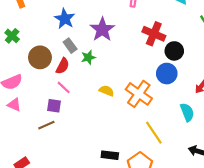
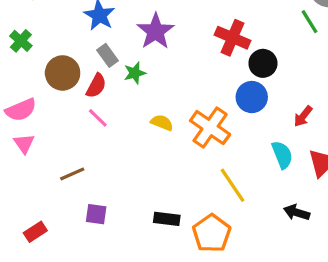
pink triangle: (14, 105) -> (24, 144), turned 32
purple square: (54, 106) -> (96, 214), moved

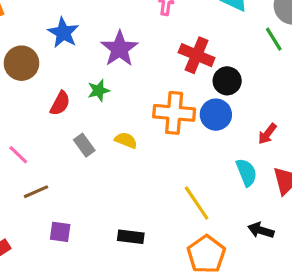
gray rectangle: (107, 55) -> (84, 145), moved
brown circle: (63, 73) -> (21, 63), moved
pink line: (98, 118) -> (18, 155), moved
orange cross: (210, 127) -> (174, 113), moved, turned -30
orange pentagon: (212, 233) -> (206, 254), moved

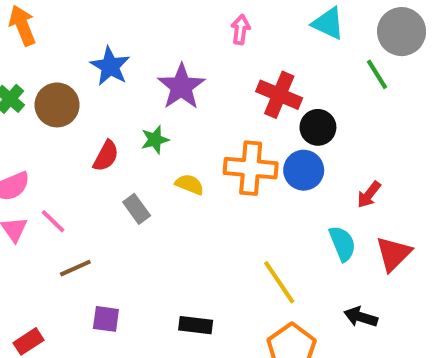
yellow semicircle: (126, 140) -> (190, 184), moved

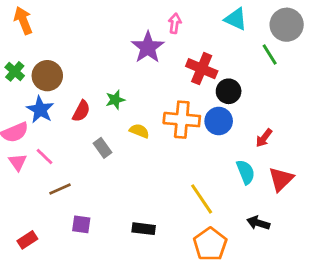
blue star: (110, 66) -> (40, 110), moved
purple star: (181, 87) -> (148, 47), moved

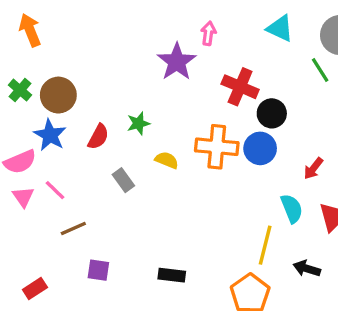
yellow line: (202, 199) -> (265, 245), moved, turned 48

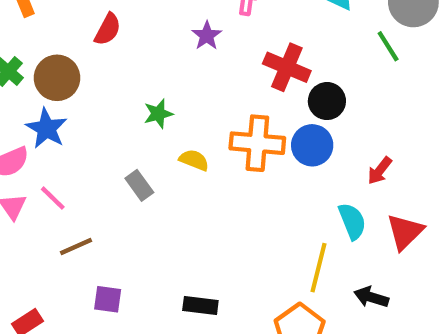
purple star: (177, 62) -> (207, 36), size x0.6
red semicircle: (98, 137) -> (108, 29), moved

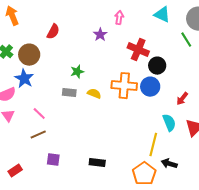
gray rectangle: (139, 185) -> (69, 93), moved, turned -48
pink line: (53, 198) -> (39, 114), moved
black arrow: (371, 297) -> (169, 164), moved

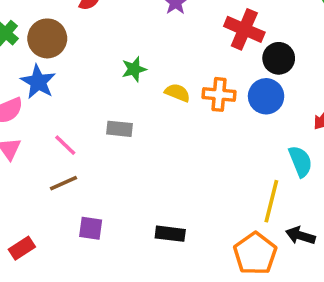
orange cross: (124, 86) -> (219, 94), size x0.7
gray rectangle: (69, 93) -> (120, 129), moved
yellow semicircle: (94, 94) -> (177, 93), moved

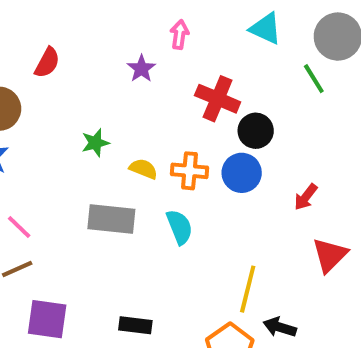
gray rectangle: (120, 129) -> (111, 219), moved, size x1.6
cyan semicircle: (300, 161) -> (179, 227), moved
purple square: (91, 228) -> (47, 319), size x1.5

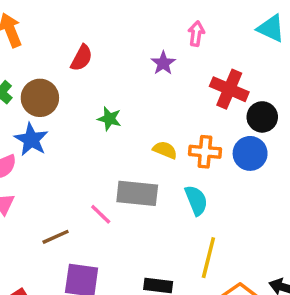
green star: (95, 143) -> (109, 119), moved, turned 30
pink line: (19, 227) -> (101, 214), moved
yellow line: (248, 289) -> (208, 258), moved

